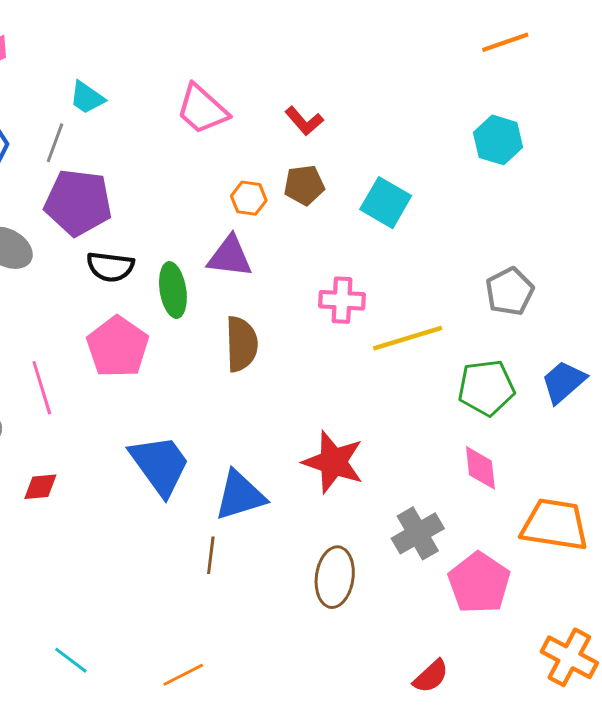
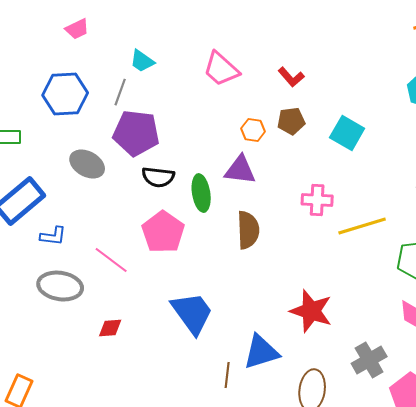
pink line: (42, 388) -> (111, 260), turned -36
blue triangle: (240, 496) -> (261, 352), moved

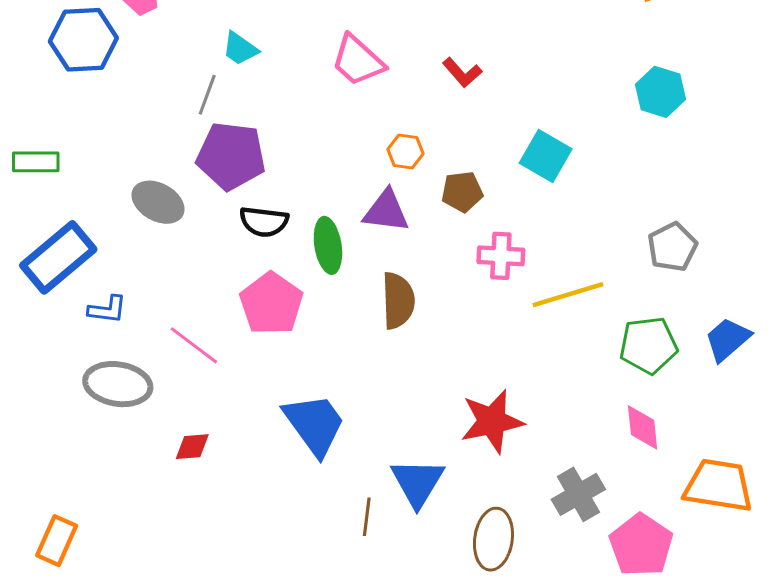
blue hexagon: (65, 94) -> (83, 40), moved
brown pentagon: (291, 121) -> (462, 192), moved
red star: (311, 311) -> (492, 421), turned -30
blue triangle: (261, 352) -> (417, 482), turned -42

